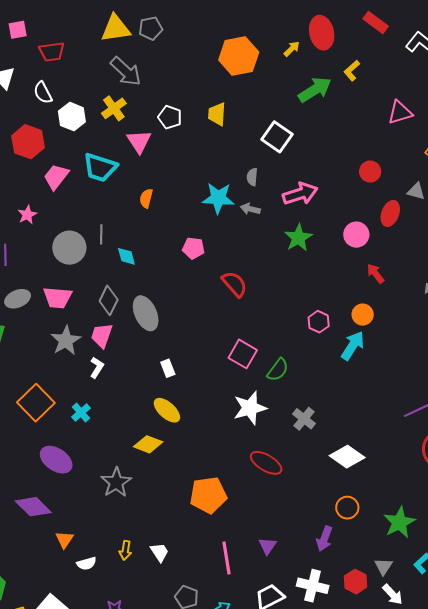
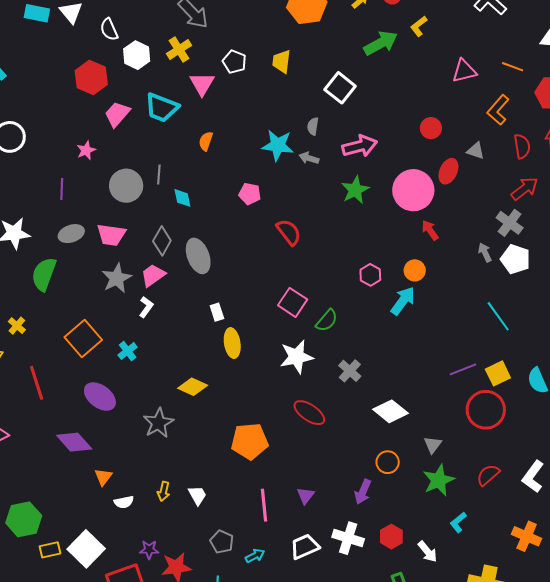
pink circle: (356, 235) -> (413, 190), size x1.6
pink trapezoid: (102, 335) -> (153, 275), turned 32
yellow ellipse: (167, 410) -> (232, 343), moved, turned 36
gray triangle: (383, 566) -> (433, 445), moved

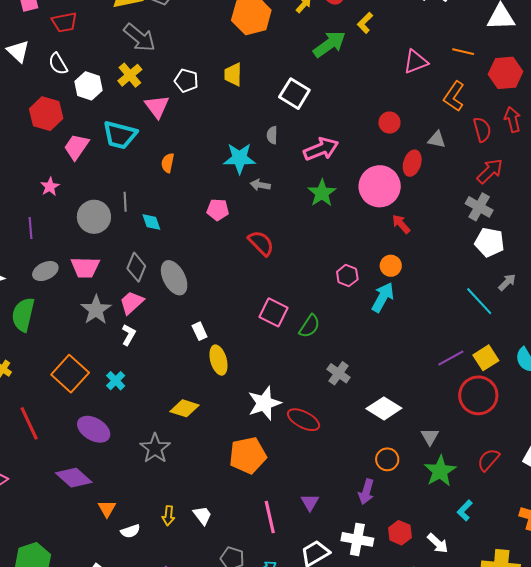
gray arrow: (309, 158) -> (260, 185), moved
gray arrow: (485, 252) -> (507, 282), moved, turned 78
white star: (297, 357) -> (264, 403), moved

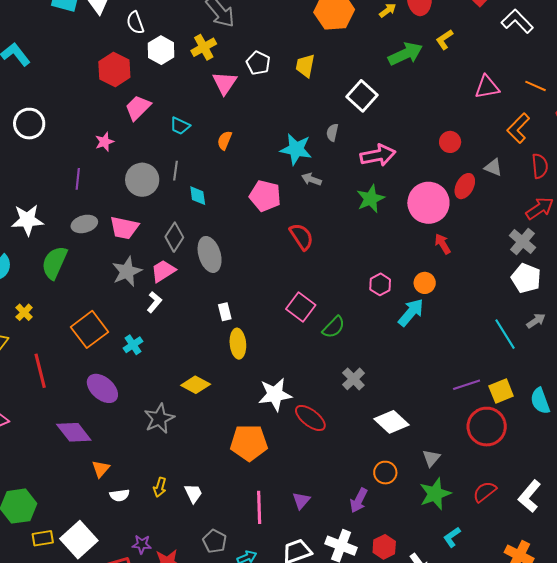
cyan trapezoid: (120, 135) -> (180, 126), moved, size x0.6
pink pentagon: (218, 210) -> (265, 196), size x1.4

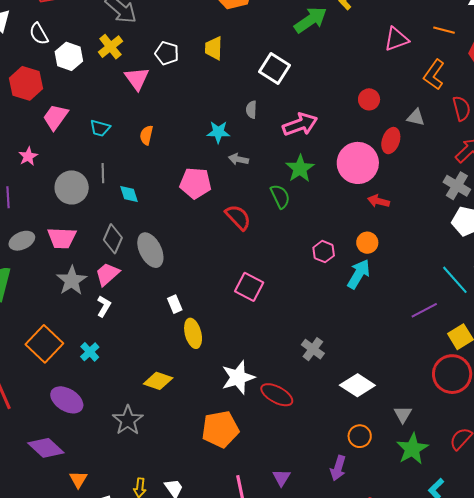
cyan star: (296, 149) -> (218, 132), size x0.7
red arrow: (443, 244) -> (378, 201), turned -35
green semicircle: (334, 327) -> (280, 196), moved, turned -60
purple line: (467, 385) -> (424, 310), moved

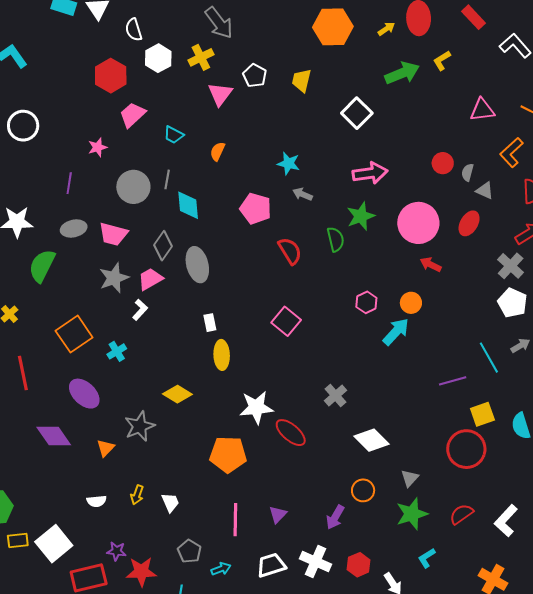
gray semicircle: (251, 110) -> (468, 172), moved
red ellipse: (391, 141) -> (469, 223), moved
cyan diamond: (129, 194) -> (188, 205), size x1.4
orange triangle: (78, 479) -> (106, 448), moved

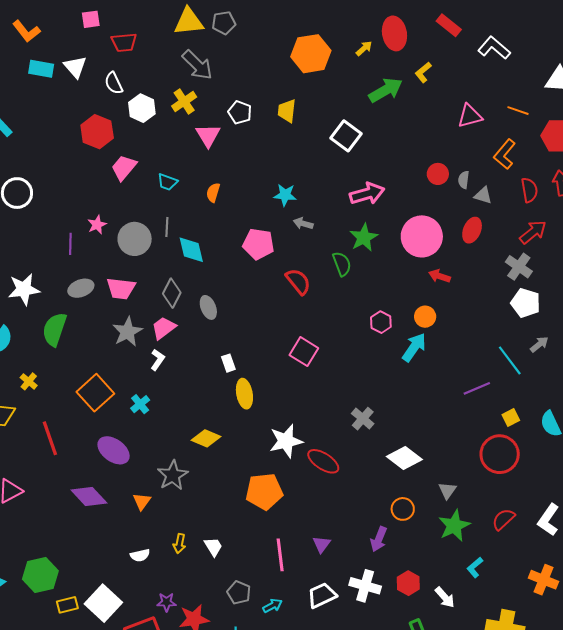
pink star: (98, 147) -> (97, 225), moved
gray ellipse: (197, 265) -> (208, 307), size x0.7
yellow square: (482, 414) -> (511, 417), size x0.7

